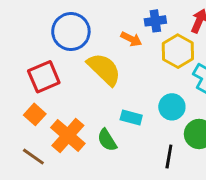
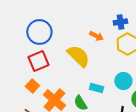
blue cross: (155, 21) -> (120, 22), moved
blue circle: (71, 32) -> (39, 32), moved

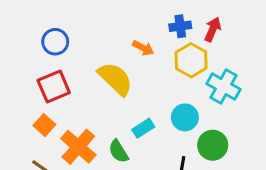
blue circle: (39, 32) -> (55, 42), size x0.7
cyan rectangle: (96, 88) -> (143, 128), turned -48

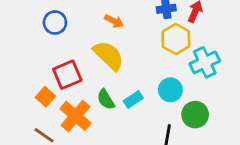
orange arrow: (143, 48) -> (114, 21), moved
red square: (54, 86) -> (67, 75), moved
cyan cross: (223, 86) -> (205, 62), turned 36
green semicircle: (119, 151) -> (106, 99), moved

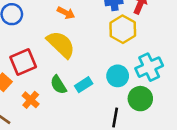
cyan cross: (205, 62) -> (149, 67), moved
orange cross: (76, 116) -> (31, 100), size x0.6

